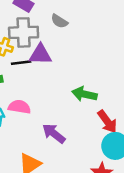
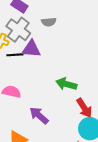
gray semicircle: (59, 21) -> (49, 22), turned -40
gray cross: (24, 32) -> (18, 30), turned 35

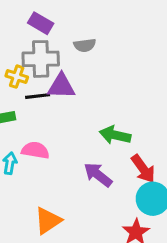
gray cross: (18, 30) -> (41, 59), turned -35
purple arrow: (39, 115) -> (98, 175), moved

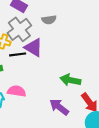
gray cross: (41, 59) -> (19, 29), turned -35
purple triangle: (61, 86) -> (34, 48), turned 30

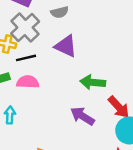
purple triangle: (34, 48) -> (66, 46), moved
pink semicircle: (17, 91) -> (28, 82), moved

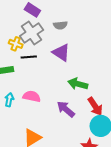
pink semicircle: (28, 82) -> (32, 96), moved

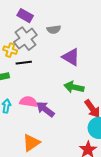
purple triangle: (61, 52) -> (71, 57), moved
purple arrow: (66, 109) -> (45, 109), moved

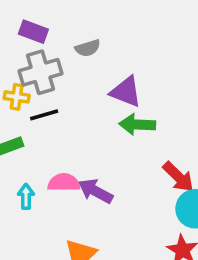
gray cross: (25, 39) -> (40, 72), turned 30
green arrow: (74, 87) -> (137, 124), moved

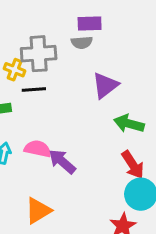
purple rectangle: (33, 32) -> (90, 24), moved, turned -35
purple triangle: (126, 92) -> (105, 85), turned 48
green arrow: (137, 124) -> (129, 124), moved

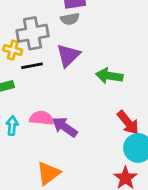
purple triangle: (105, 85) -> (68, 55), moved
green arrow: (129, 124) -> (109, 76), moved

